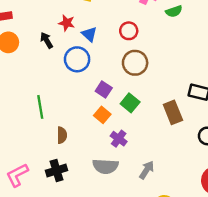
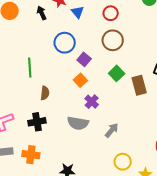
blue circle: (77, 59) -> (65, 43), moved
green square: (130, 103) -> (117, 73), moved

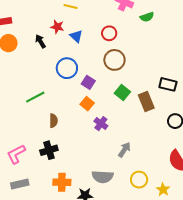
green line: (30, 68) -> (35, 97), turned 72
gray semicircle: (78, 123) -> (103, 177), moved
orange cross: (31, 155) -> (62, 182), moved

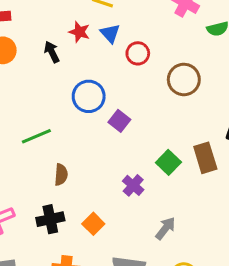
red circle: (109, 33) -> (138, 53), moved
blue triangle: (76, 36) -> (110, 33), moved
brown circle: (114, 60) -> (184, 79), moved
green square: (122, 92) -> (168, 162), moved
orange square: (87, 104) -> (93, 224), moved

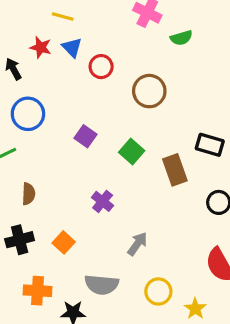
blue circle: (89, 96) -> (28, 114), moved
green square: (168, 162) -> (132, 151), moved

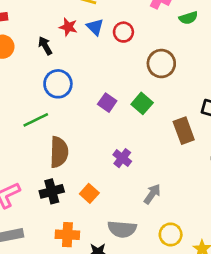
red circle: (101, 67) -> (123, 32), moved
green square: (132, 151) -> (142, 103), moved
brown semicircle: (28, 194) -> (59, 152), size x1.6

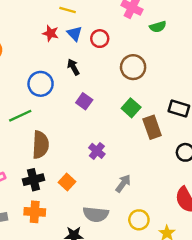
black arrow: (45, 46) -> (73, 67), moved
green square: (142, 103) -> (131, 108), moved
orange cross: (67, 235) -> (35, 212), moved

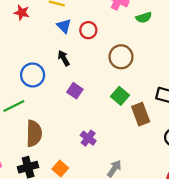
red star: (51, 33) -> (22, 13), moved

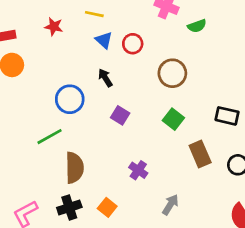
brown rectangle: (141, 114) -> (200, 154), moved

